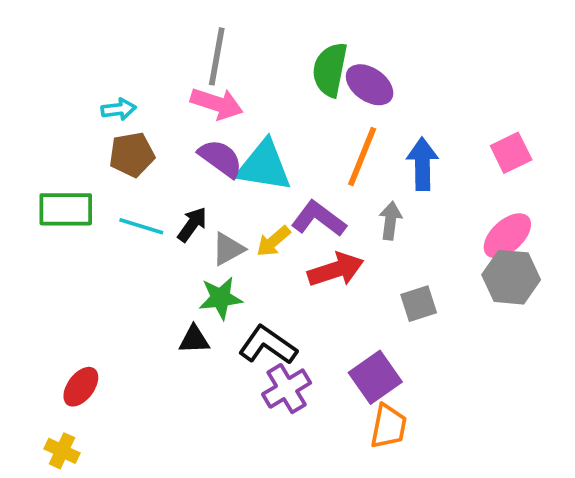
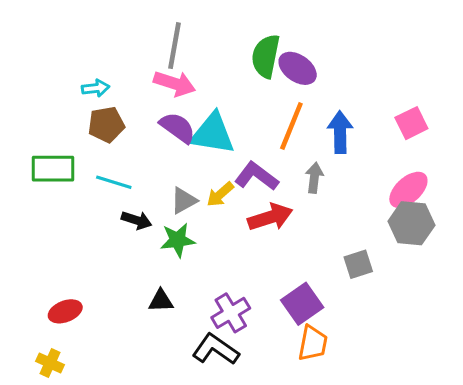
black arrow: (192, 224) -> (137, 220), moved, turned 72
gray square: (419, 304) -> (358, 264), moved
black triangle: (194, 340) -> (161, 301), moved
black L-shape: (268, 345) -> (216, 349), moved
red ellipse: (81, 387) -> (65, 311), turned 32

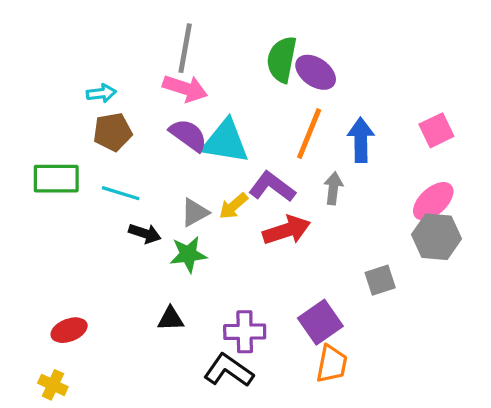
purple cross: (231, 313) -> (245, 332), turned 30

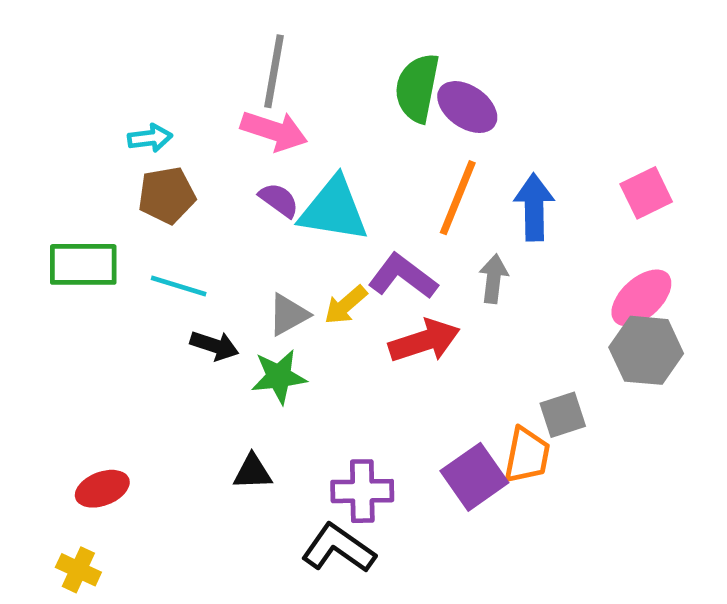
purple semicircle: (188, 135) -> (279, 200), size x0.7
orange trapezoid: (332, 364) -> (527, 455), moved

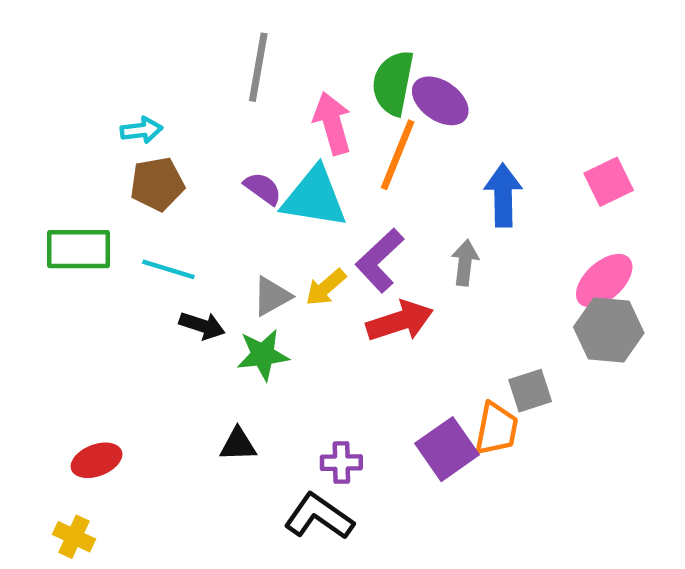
pink arrow: (274, 131) -> (332, 123), moved, turned -124
orange line: (458, 198) -> (398, 155), moved
purple L-shape: (403, 276) -> (380, 260), turned -80
purple cross: (362, 491) -> (341, 463), size x0.7

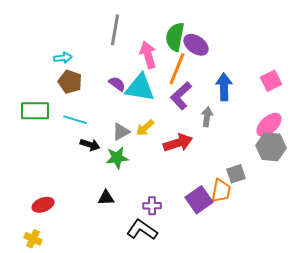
brown pentagon: (157, 184) -> (70, 82), turned 30
purple L-shape: (380, 260) -> (181, 96), moved

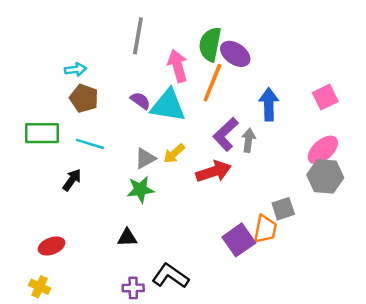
purple L-shape: (181, 96) -> (226, 134), moved
black arrow: (90, 145) -> (72, 180), moved, turned -72
purple cross: (152, 206) -> (133, 288), moved

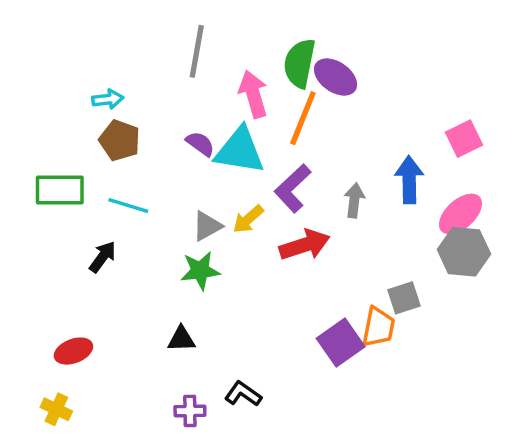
blue arrow: (269, 104) -> (409, 180), moved
purple L-shape: (226, 134) -> (293, 188), moved
black L-shape: (170, 276) -> (243, 394), size x0.7

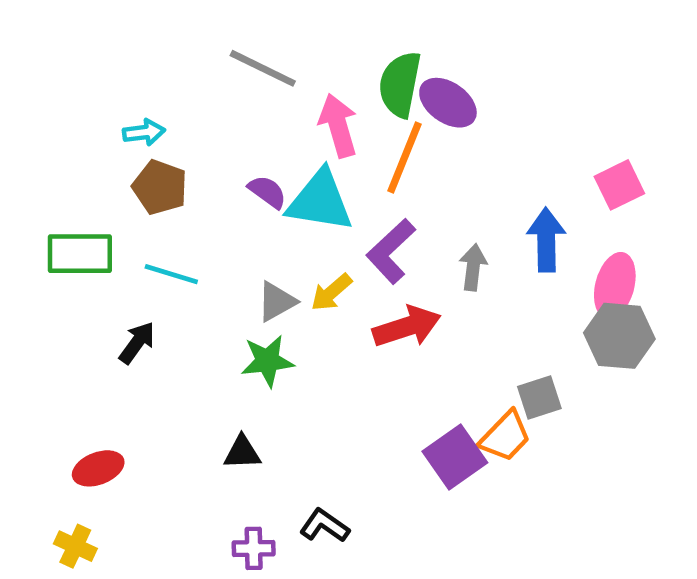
gray line: (197, 51) -> (263, 68), turned -74
pink ellipse: (461, 214) -> (615, 286), turned -33
orange trapezoid: (378, 327) -> (505, 436), turned 33

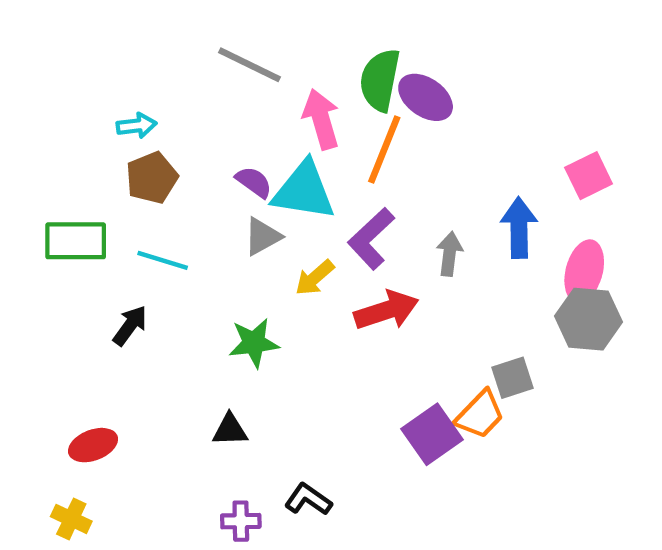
brown pentagon: (160, 187) -> (152, 178), turned 30
gray triangle: (276, 302) -> (263, 236), moved

